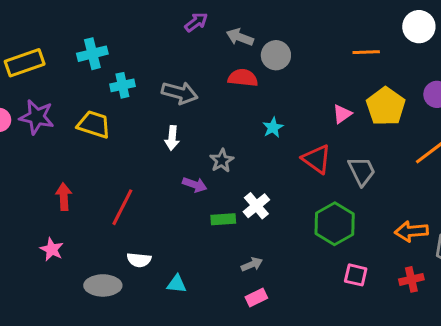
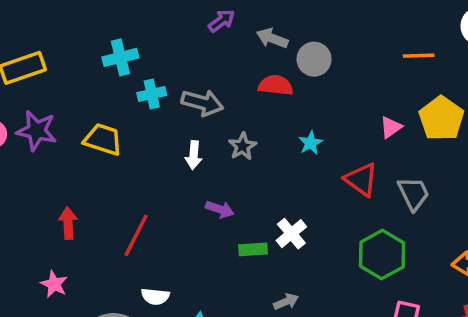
cyan cross: (92, 54) -> (120, 57), moved
cyan cross: (122, 85) -> (152, 94), moved
gray star: (222, 161) -> (243, 146), moved

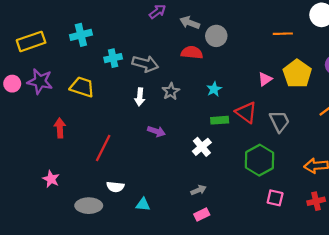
cyan cross: (120, 57) -> (81, 35), moved
red arrow: (68, 223) -> (60, 128), moved
green rectangle: (253, 249) -> (220, 120), moved

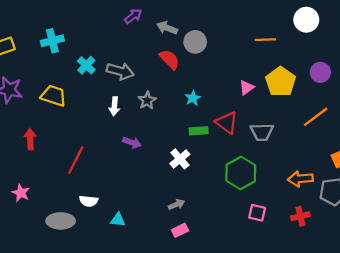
red semicircle: (192, 53) -> (169, 59), turned 40
cyan cross: (113, 58) -> (86, 65), turned -35
gray trapezoid: (279, 121) -> (262, 132), turned 115

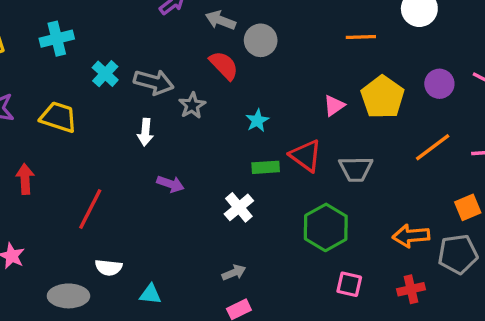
gray star: (147, 100) -> (192, 105), moved

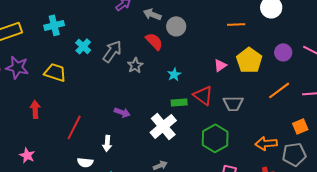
gray arrow: (154, 82) -> (112, 51), turned -70
white arrow: (145, 132) -> (107, 143), moved
white cross: (239, 207) -> (163, 126), size x1.5

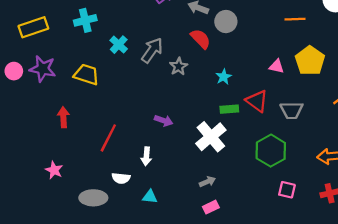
pink triangle: (220, 65) -> (277, 66), turned 48

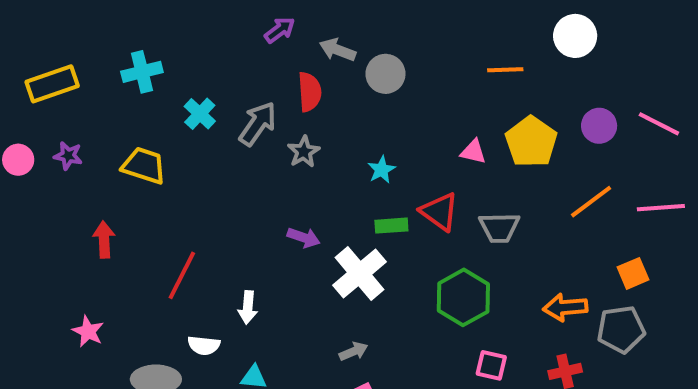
red semicircle: (201, 39) -> (310, 92), moved, turned 40
purple star: (43, 69) -> (68, 156), size x0.6
purple arrow: (164, 121) -> (304, 238), moved

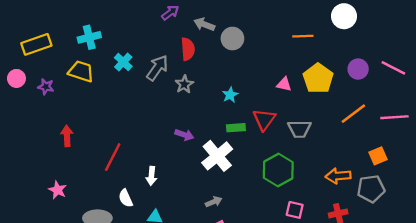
pink circle: (18, 160) -> (16, 78), moved
yellow trapezoid: (144, 166) -> (81, 71), moved
red triangle: (439, 212) -> (264, 120), turned 30
white semicircle: (204, 345) -> (126, 198), turned 60

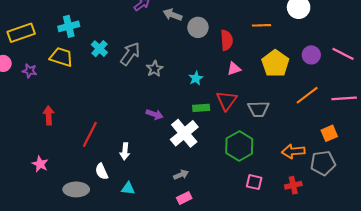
red semicircle: (188, 49) -> (227, 40), moved
pink triangle: (284, 84) -> (234, 69), moved, turned -32

